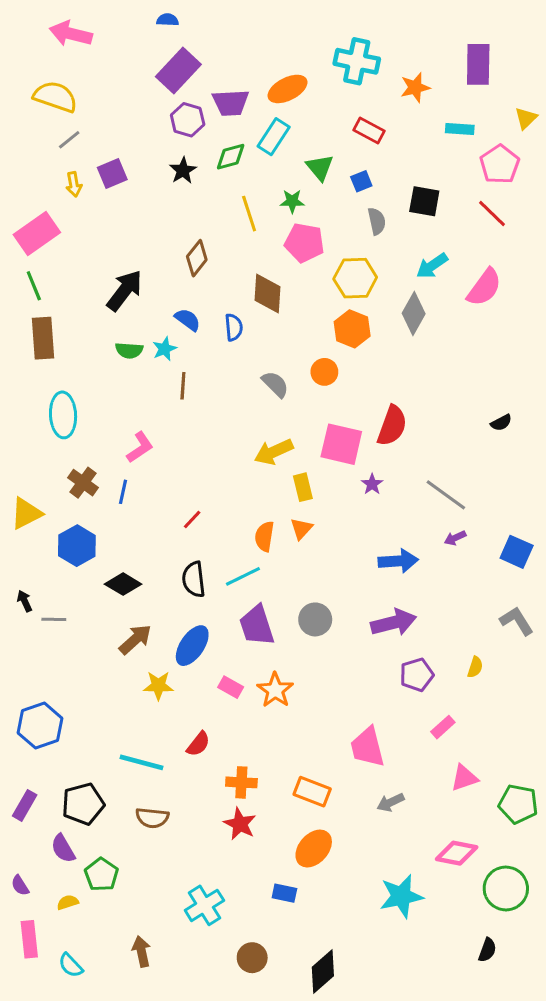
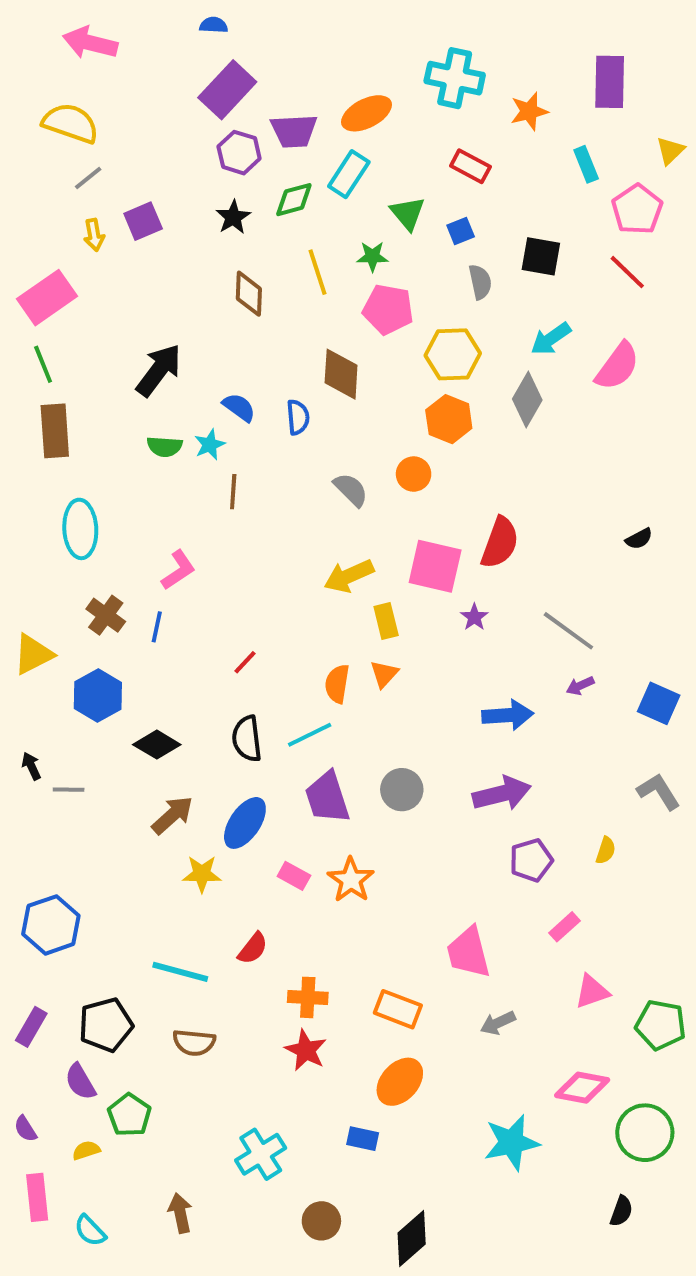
cyan rectangle: (460, 129) -> (586, 164), turned 64
brown diamond: (197, 258) -> (249, 294), moved, turned -36

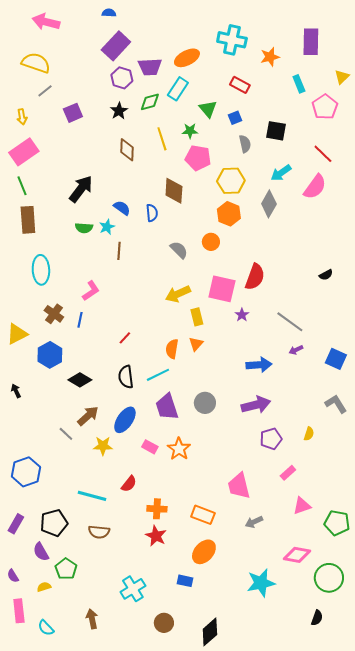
yellow arrow: (94, 235) -> (22, 117), moved
red line: (627, 272) -> (323, 154), moved
gray line: (69, 790) -> (66, 434), moved, turned 42

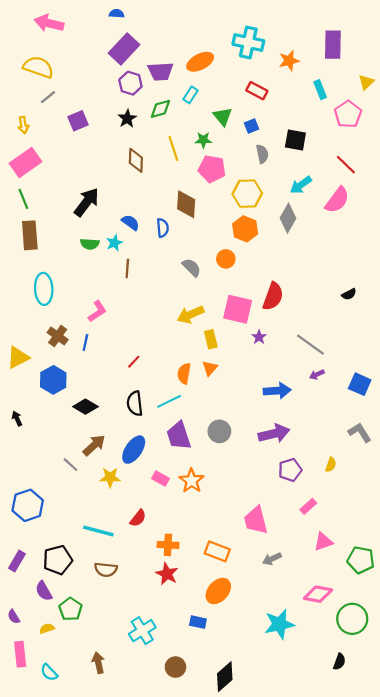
cyan rectangle: (178, 89) -> (190, 95), size x0.7

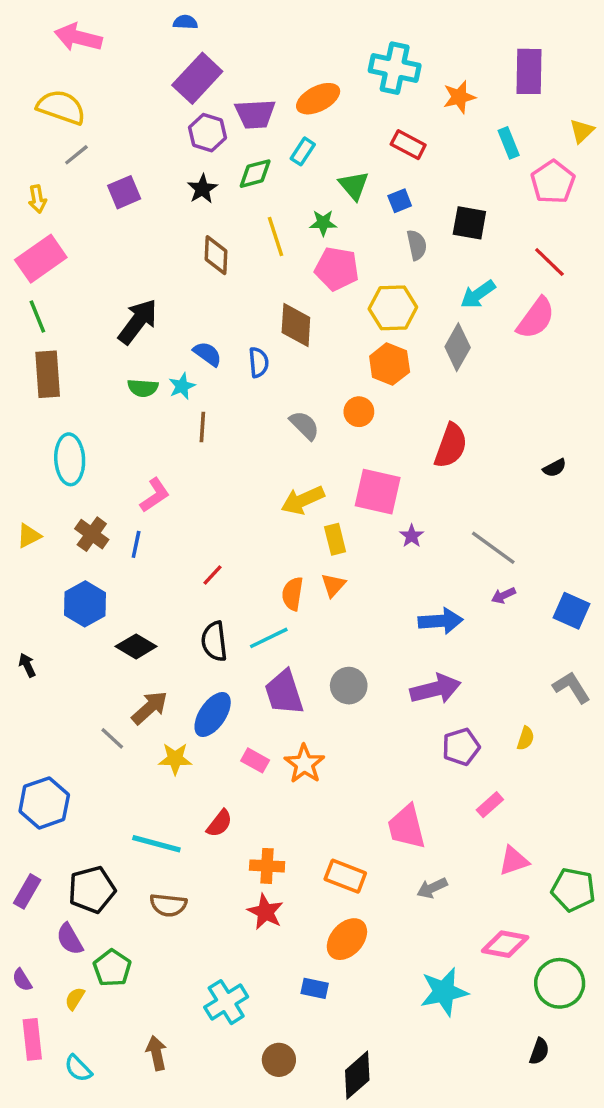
red semicircle: (273, 296) -> (451, 446), moved
yellow triangle: (18, 357) -> (29, 536), moved, size x0.7
yellow semicircle: (47, 628) -> (75, 999), turned -40

